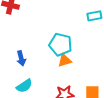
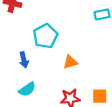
cyan pentagon: (60, 44) -> (45, 36), moved, turned 30

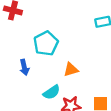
cyan semicircle: (27, 89) -> (52, 92), moved

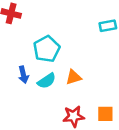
cyan semicircle: (52, 92) -> (47, 81), moved

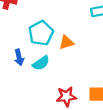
orange triangle: (74, 77) -> (66, 42), moved

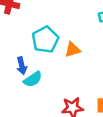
cyan semicircle: (41, 63) -> (33, 79), moved

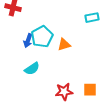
blue arrow: (22, 66) -> (28, 41), moved, turned 32

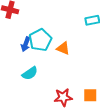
orange triangle: (64, 45) -> (63, 48), turned 40

